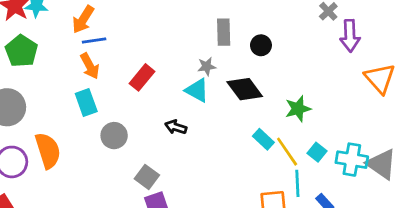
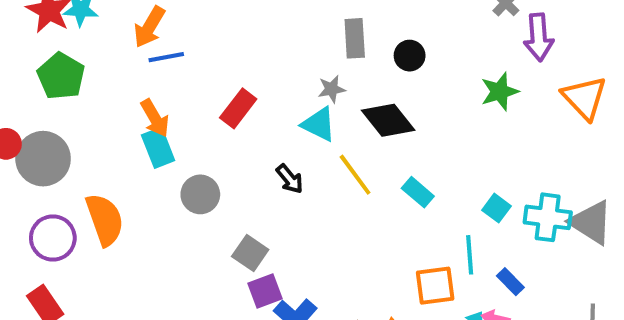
orange arrow: (90, 66) -> (155, 118), moved
green star: (298, 109) -> (500, 92), moved
black arrow: (176, 127) -> (290, 179), turned -145
yellow line: (287, 152) -> (355, 175), moved

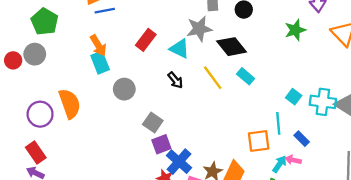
gray star: (332, 89) -> (199, 29), size x1.6
cyan triangle: (319, 124) -> (180, 49), moved
gray circle: (43, 159) -> (35, 54), moved, size x0.7
cyan rectangle: (418, 192) -> (246, 76), moved

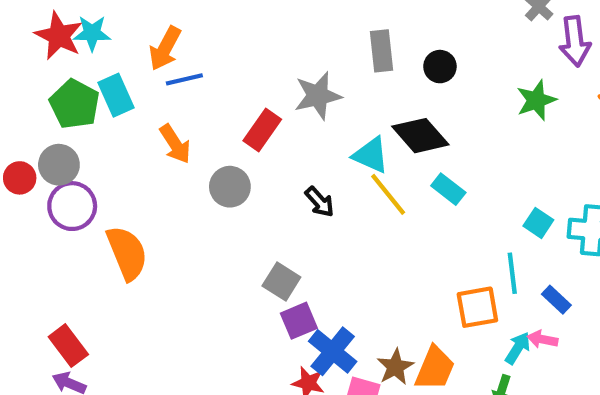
gray star: (199, 29) -> (318, 96), moved
cyan triangle: (180, 49) -> (371, 155), moved
cyan rectangle: (100, 63) -> (116, 95), moved
gray circle: (124, 89) -> (230, 187), moved
purple circle: (40, 114) -> (72, 206), moved

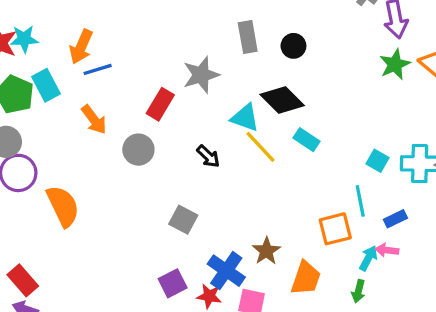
green star: (536, 100) -> (395, 64), moved
blue rectangle: (556, 300) -> (395, 219), turned -65
purple square: (299, 321) -> (173, 283), moved
brown star: (395, 367) -> (266, 251), moved

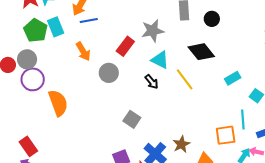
cyan triangle: (245, 118) -> (160, 60), moved
cyan rectangle: (307, 140) -> (233, 78), moved, turned -70

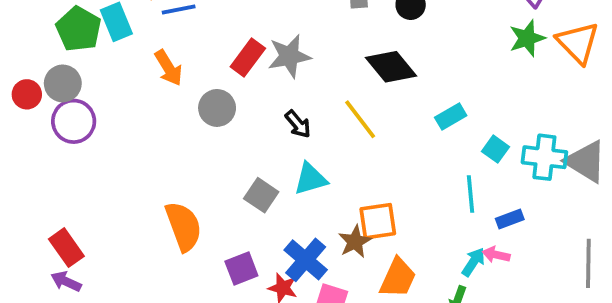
gray star: (153, 31) -> (289, 56), moved
cyan triangle: (160, 60) -> (310, 179), moved, turned -42
orange semicircle: (58, 103) -> (184, 226), moved
orange square: (226, 135) -> (378, 221), moved

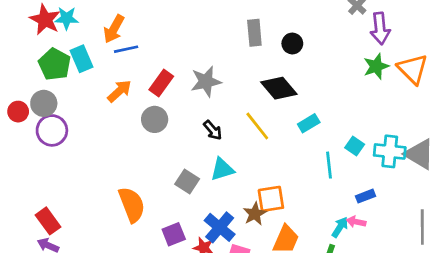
red rectangle: (248, 57) -> (161, 83), moved
orange arrow: (169, 68) -> (119, 91), turned -100
cyan rectangle: (451, 116) -> (309, 123), moved
cyan line: (470, 194) -> (329, 165), moved

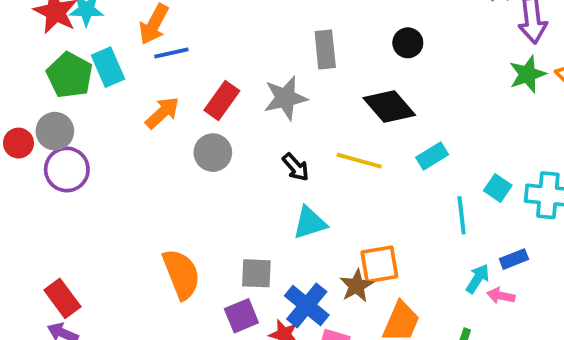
gray rectangle: (254, 33) -> (325, 49), moved
yellow line: (257, 126) -> (359, 161), turned -36
gray square: (187, 182) -> (256, 273), moved, turned -30
cyan arrow: (340, 227) -> (478, 279), moved

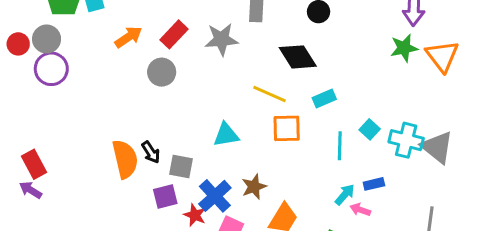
black arrow: (296, 167) -> (151, 152), moved
orange square: (379, 264) -> (287, 128), moved

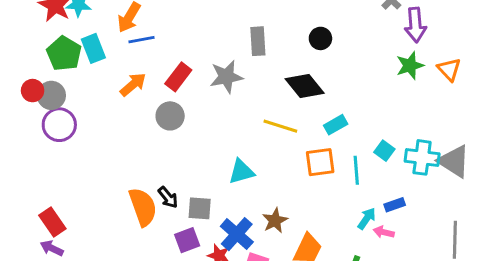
red circle: (18, 44) -> (33, 91), moved
orange triangle: (442, 56) -> (449, 69), size x0.7
orange square: (287, 128) -> (320, 162), moved

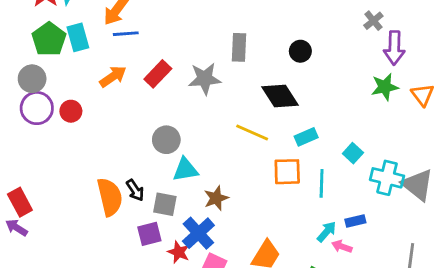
red circle: (33, 91) -> (71, 111), moved
gray circle: (170, 116) -> (166, 140), moved
cyan square: (384, 151) -> (353, 153), moved
cyan triangle: (241, 172) -> (185, 170), moved
brown star: (275, 221) -> (216, 198), moved

